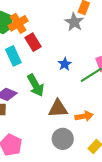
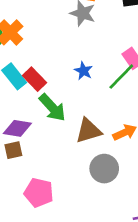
red rectangle: (33, 42) -> (34, 79), moved

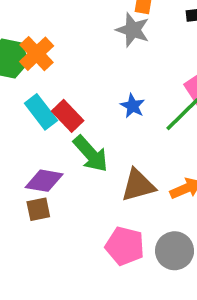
gray circle: (104, 169) -> (175, 251), moved
pink pentagon: (39, 193) -> (125, 246), moved

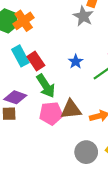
pink pentagon: (125, 246) -> (51, 113), moved, turned -30

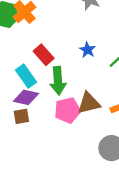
cyan rectangle: (20, 56) -> (26, 76), moved
green arrow: (46, 86) -> (58, 81), turned 35

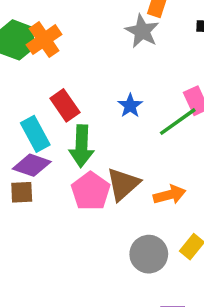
brown triangle: (89, 103) -> (123, 184), turned -35
pink pentagon: (68, 110) -> (91, 191), turned -30

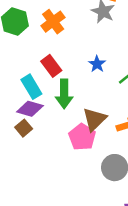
orange cross: (44, 40) -> (53, 22), moved
pink pentagon: (91, 191) -> (82, 137), moved
brown square: (22, 192) -> (24, 128), turned -35

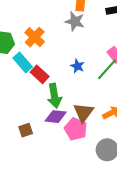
cyan rectangle: (31, 87) -> (23, 62), moved
purple diamond: (30, 109) -> (56, 117), moved
brown square: (24, 128) -> (26, 130), turned 32

